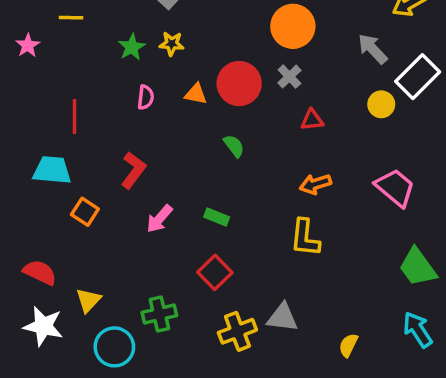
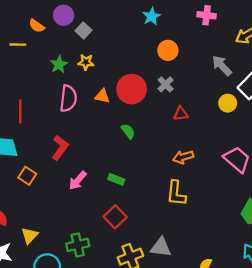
orange circle: (293, 26) -> (168, 50), size x0.7
pink semicircle: (146, 97) -> (68, 98), size x1.6

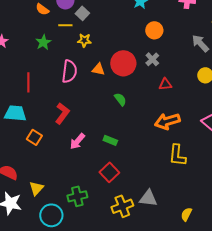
yellow line: (18, 45) -> (65, 25), moved
green star: (59, 64) -> (43, 42), moved
orange arrow: (183, 157) -> (167, 121), size x1.4
yellow L-shape: (176, 193) -> (177, 155), moved

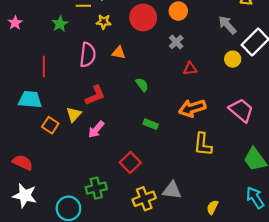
red circle: (123, 63) -> (143, 17), moved
red L-shape: (62, 113) -> (95, 95), moved, turned 30
green rectangle: (110, 140) -> (151, 124), moved
yellow triangle: (36, 188) -> (74, 115), moved

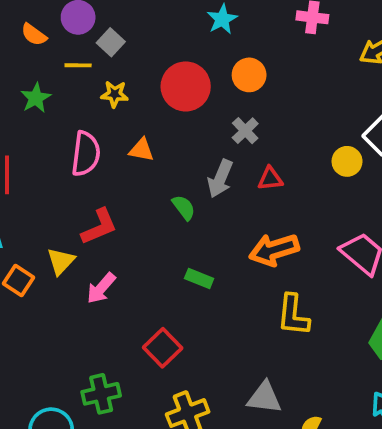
gray arrow: (227, 25) -> (220, 179), moved, turned -114
gray triangle: (172, 190) -> (264, 398), moved

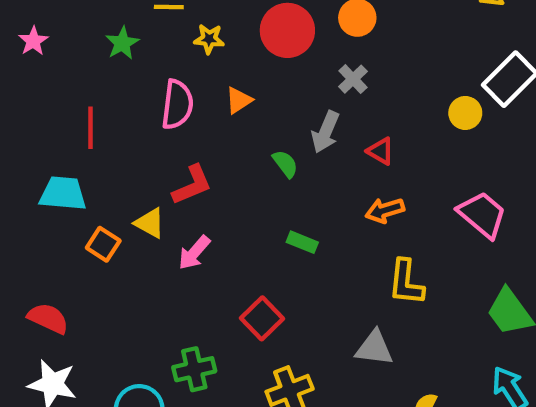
orange triangle: (141, 150) -> (239, 100), turned -44
red triangle: (270, 179) -> (381, 151), moved, turned 36
orange arrow: (274, 250) -> (385, 210), size x0.7
yellow triangle: (61, 261) -> (150, 223), turned -44
gray triangle: (264, 398) -> (374, 348), moved

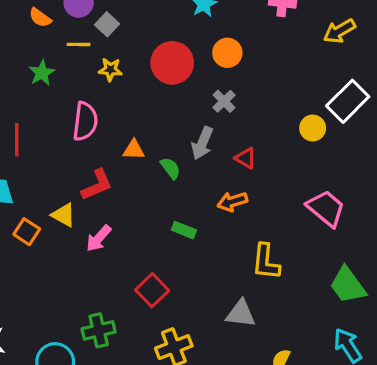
orange triangle: (239, 100) -> (134, 150), moved, turned 35
orange arrow: (385, 210) -> (232, 202), moved

